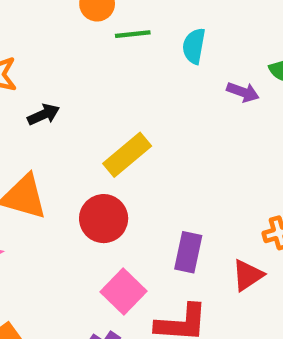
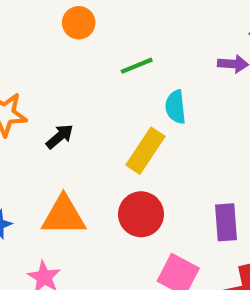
green line: (133, 34) -> (137, 66), moved
cyan semicircle: (194, 46) -> (176, 107), moved

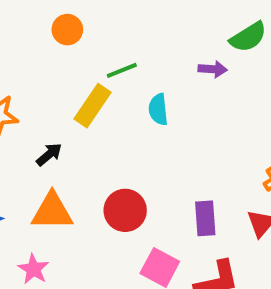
black arrow: (60, 136) -> (49, 154), moved
yellow rectangle: (145, 151) -> (93, 106), moved

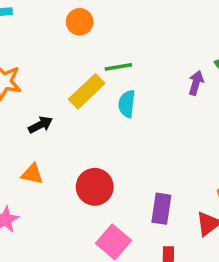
purple arrow: (213, 69) -> (196, 83), turned -90
cyan semicircle: (158, 109) -> (127, 104), moved
orange triangle: (52, 211) -> (32, 174), size x0.6

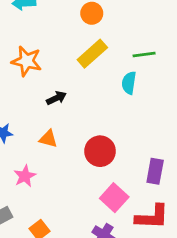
green line: (118, 67) -> (144, 55), moved
yellow rectangle: (87, 91) -> (92, 54), moved

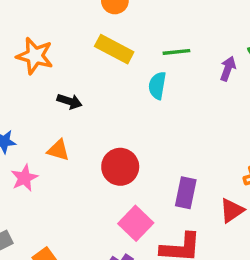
yellow rectangle: (92, 54) -> (114, 49), turned 68
black arrow: (56, 98) -> (69, 101), turned 42
pink star: (25, 176) -> (24, 178), moved

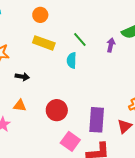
green line: (176, 52) -> (80, 40), turned 63
purple rectangle: (186, 193) -> (97, 120), size x1.4

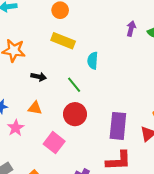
green line: (80, 40) -> (74, 85), moved
purple arrow: (111, 45) -> (131, 29), moved
pink square: (70, 141) -> (54, 143), moved

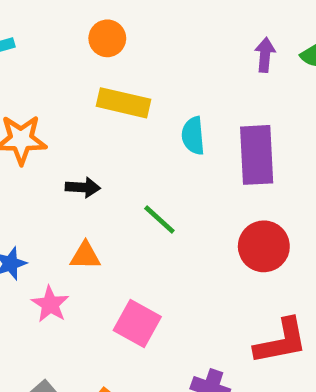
green line: (74, 85) -> (159, 220), moved
red circle: (75, 114) -> (264, 246), moved
purple rectangle: (118, 126) -> (257, 155), moved

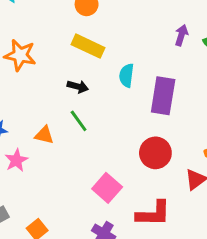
black arrow: (83, 187) -> (78, 87), moved
green line: (159, 220) -> (79, 121), moved
pink square: (137, 323) -> (107, 188), moved

